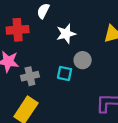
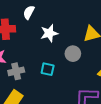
gray circle: (83, 60) -> (73, 54), moved

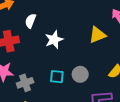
gray circle: (73, 54) -> (80, 74), moved

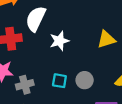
white semicircle: (30, 21) -> (36, 19), size x1.6

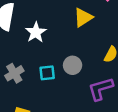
gray cross: (25, 85) -> (14, 73), moved

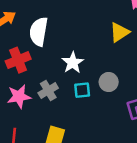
white star: (36, 32) -> (73, 63), moved

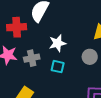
gray circle: (109, 82) -> (90, 57), moved

